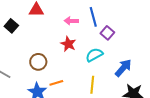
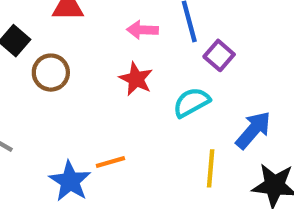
brown circle: (38, 62) -> (51, 73), moved
yellow line: (92, 85) -> (211, 168), moved

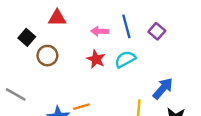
purple square: (219, 55) -> (157, 31), moved
cyan semicircle: (191, 102) -> (125, 59), moved

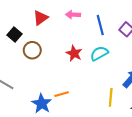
red triangle: (57, 18) -> (41, 18), turned -35
pink arrow: (100, 31) -> (73, 15), moved

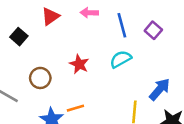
brown circle: (32, 50) -> (40, 78), moved
red star: (74, 53) -> (79, 64), moved

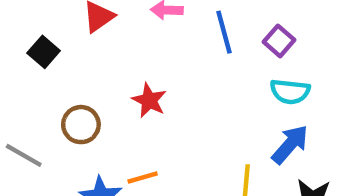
cyan semicircle: (121, 59) -> (290, 92), moved, turned -145

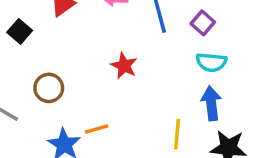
red star: (149, 100) -> (124, 66), moved
blue arrow: (290, 144) -> (211, 103), turned -48

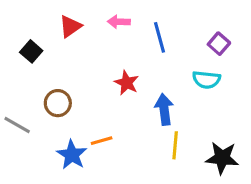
purple square: (203, 23) -> (219, 44), moved
blue arrow: (211, 103) -> (164, 109), moved

